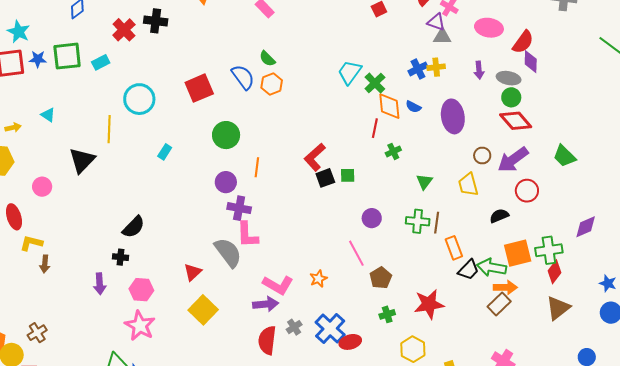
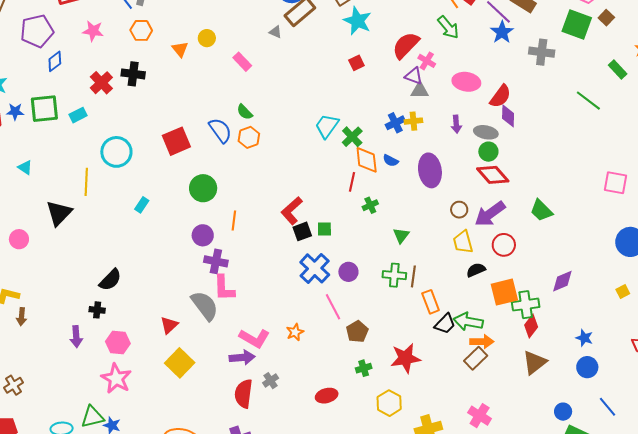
yellow trapezoid: (468, 185) -> (463, 242), moved
orange square: (518, 253) -> (504, 292), moved
blue cross: (330, 329) -> (315, 268), moved

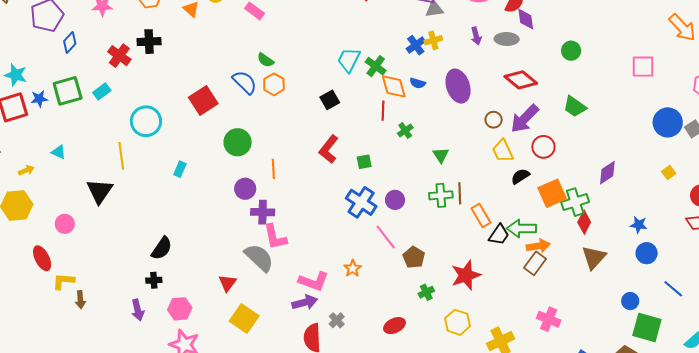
green circle: (488, 152) -> (571, 51), moved
black square: (302, 231) -> (330, 100), moved

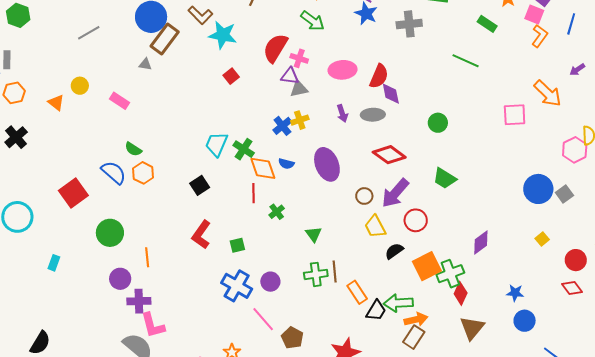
black cross: (149, 42) -> (16, 137), turned -35
pink square: (643, 67) -> (515, 115), moved

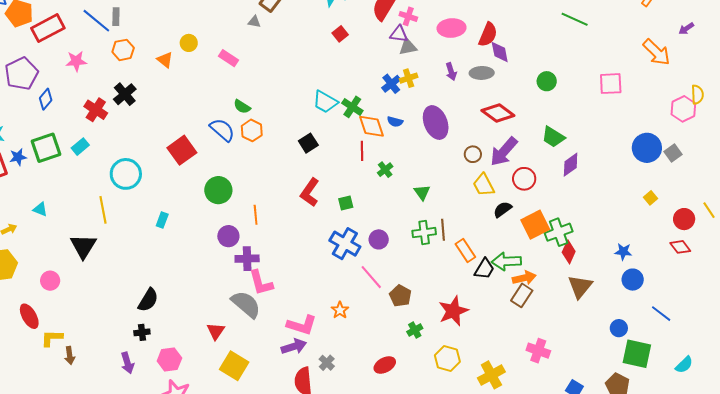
pink square: (515, 115) -> (611, 84), moved
cyan trapezoid: (217, 144) -> (325, 102), turned -84
purple diamond: (481, 243) -> (571, 165), moved

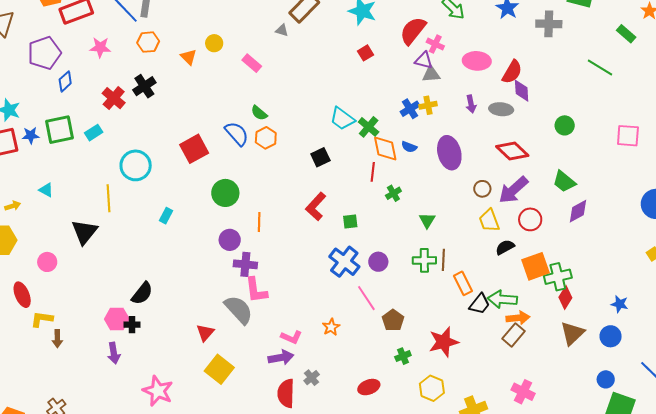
blue circle: (633, 280) -> (611, 336), moved
pink L-shape: (302, 325) -> (291, 337), size x0.7
pink hexagon: (169, 359) -> (117, 319), moved

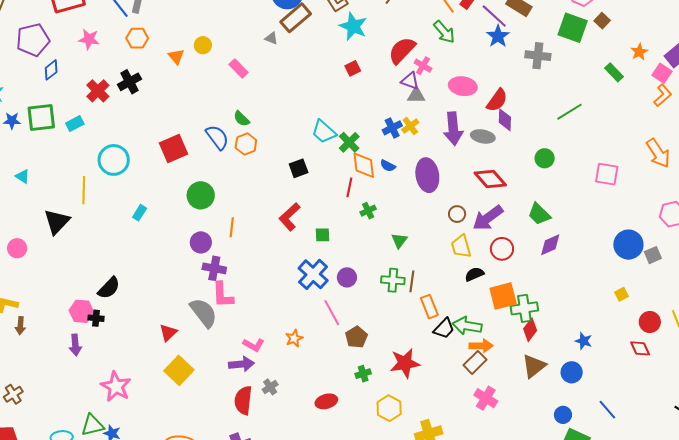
green line: (600, 67) -> (569, 112), moved, turned -68
purple arrow: (471, 104) -> (453, 129), size x1.8
yellow cross: (428, 105) -> (410, 126), turned -30
pink cross: (523, 392) -> (486, 398), moved

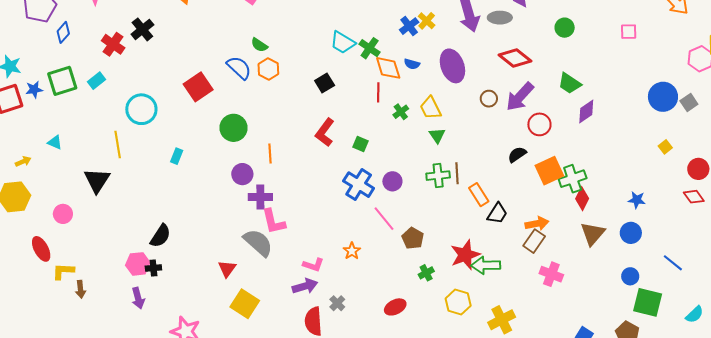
pink square: (607, 174) -> (629, 32), size x0.7
green square: (323, 235) -> (361, 144), turned 35
yellow trapezoid: (461, 246) -> (431, 108), moved
green arrow: (467, 326) -> (486, 265), moved

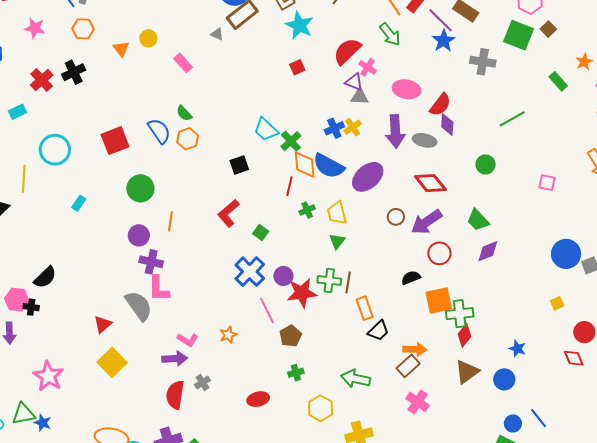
blue semicircle: (412, 64) -> (329, 166), size x2.0
purple ellipse: (452, 66) -> (368, 177), turned 56
red star: (465, 255) -> (302, 293), moved
blue circle: (630, 276) -> (513, 423), moved

